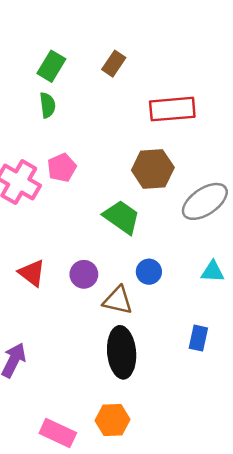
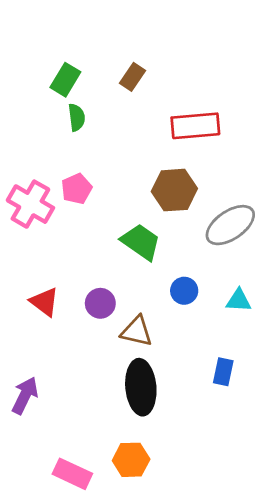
green semicircle: (47, 105) -> (77, 117), moved
blue circle: (149, 272) -> (184, 291), moved

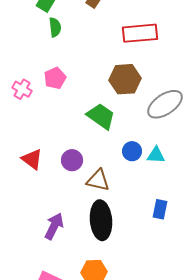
pink cross: (30, 204) -> (22, 89), size x0.6
cyan triangle: (239, 301) -> (156, 155), moved
purple arrow: (25, 396) -> (54, 226), moved

